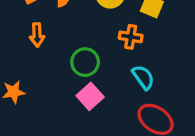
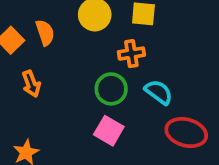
green circle: (85, 62) -> (111, 89), moved

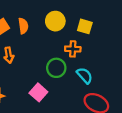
pink square: (109, 131) -> (38, 92), moved

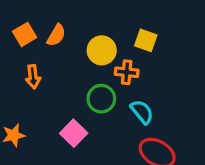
yellow circle: (55, 21) -> (102, 50), moved
orange semicircle: (23, 26) -> (56, 35), turned 35

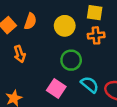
orange cross: (127, 72) -> (96, 35), moved
cyan semicircle: (142, 112) -> (90, 85), moved

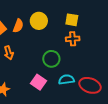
yellow circle: (65, 26) -> (39, 21), moved
cyan semicircle: (90, 85) -> (66, 80), turned -49

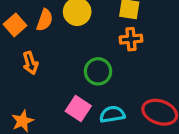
cyan semicircle: (66, 80) -> (112, 114), moved

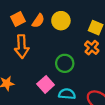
orange cross: (131, 39) -> (92, 48), turned 32
orange arrow: (30, 63) -> (22, 47), size x1.5

